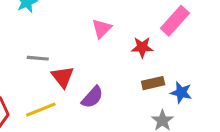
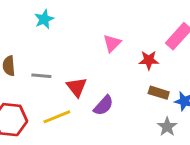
gray line: (38, 58) -> (41, 76), moved
brown rectangle: (153, 83) -> (159, 93), turned 30

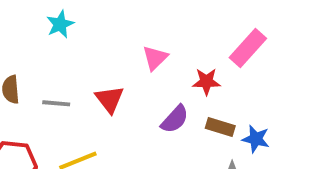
red triangle: (77, 87) -> (110, 99), moved
purple semicircle: (104, 105) -> (175, 119), moved

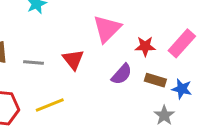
pink rectangle: (248, 48) -> (182, 43), moved
pink triangle: (155, 58) -> (107, 29), size x1.5

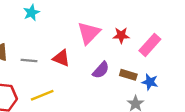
red star: (145, 46) -> (121, 35), moved
red triangle: (73, 60) -> (61, 58), turned -30

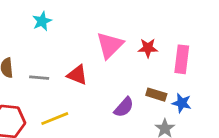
pink rectangle: (150, 45) -> (182, 59), turned -35
purple semicircle: (101, 70) -> (124, 107), moved

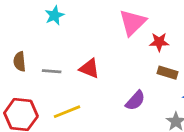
pink triangle: (110, 45) -> (133, 22), moved
brown rectangle: (156, 95) -> (167, 73), moved

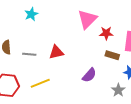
red triangle: (89, 68) -> (56, 52), turned -35

